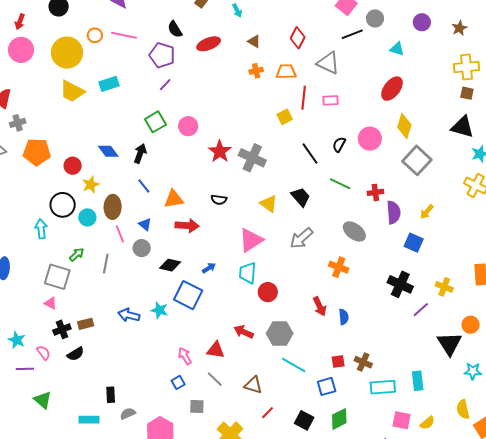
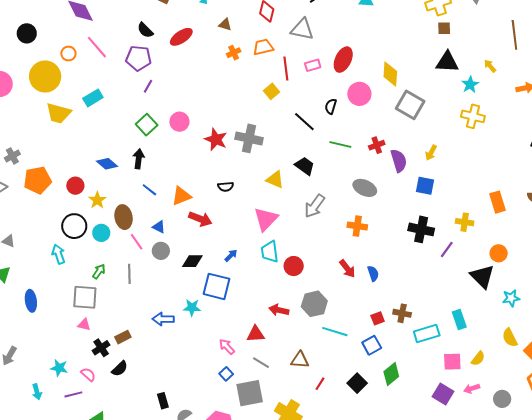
pink line: (124, 35) -> (97, 47), turned 50
red ellipse: (392, 89) -> (343, 60), moved
red arrow: (187, 226) -> (200, 219), turned 30
gray square: (197, 406) -> (250, 393), size x1.8
black square: (304, 420) -> (357, 383), turned 30

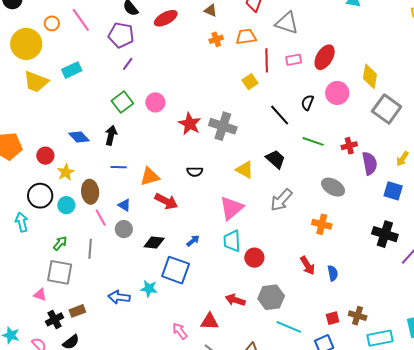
blue line: (149, 190) -> (119, 167), turned -42
gray square: (85, 297) -> (60, 272), moved

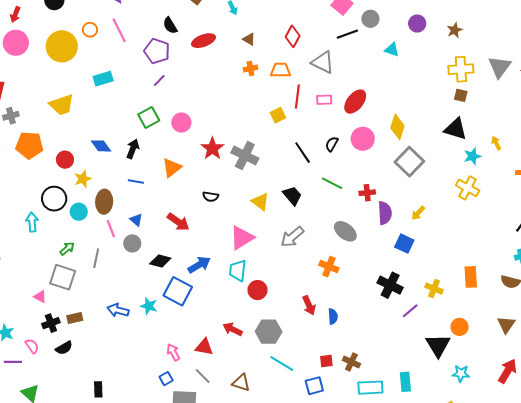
yellow trapezoid: (36, 82) -> (62, 105), moved, turned -48
orange triangle: (150, 177) -> (172, 168), moved, turned -30
blue arrow: (193, 241) -> (199, 265), size x1.6

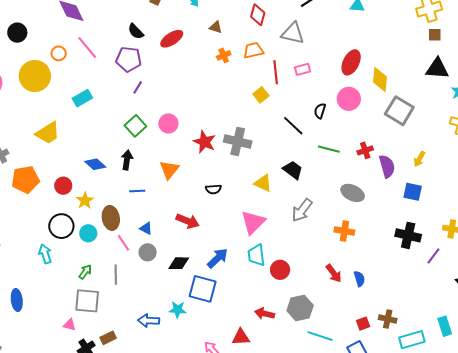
red ellipse: (355, 102) -> (351, 62), moved

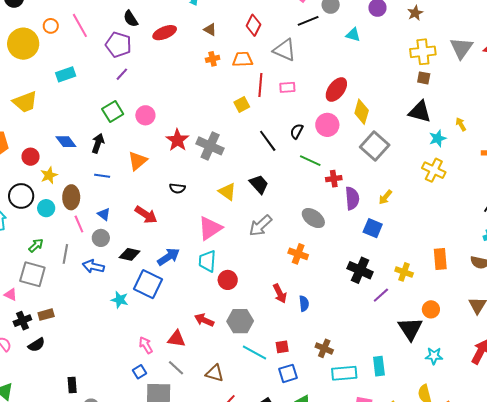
green line: (329, 149) -> (310, 161), moved
blue arrow: (149, 321) -> (93, 266), moved
red square: (363, 324) -> (282, 347), moved

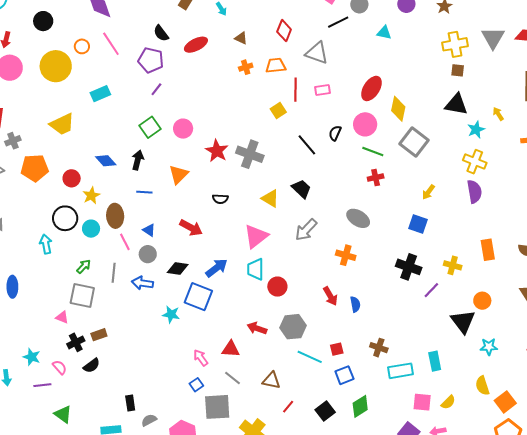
green line: (310, 161) -> (373, 152), moved
purple semicircle: (352, 198) -> (474, 192), moved

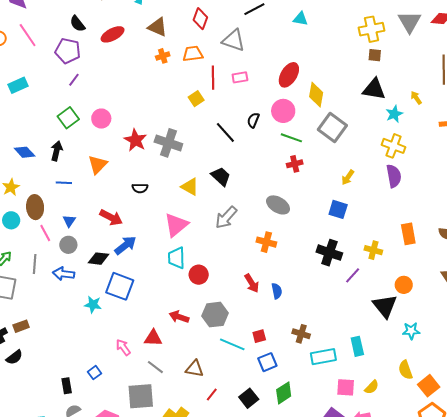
brown triangle: (241, 38) -> (157, 27), size x1.5
blue triangle: (149, 230) -> (69, 221), turned 32
blue arrow: (217, 268) -> (125, 245), moved
blue square: (196, 385) -> (94, 373), moved
black rectangle: (130, 403) -> (67, 386), moved

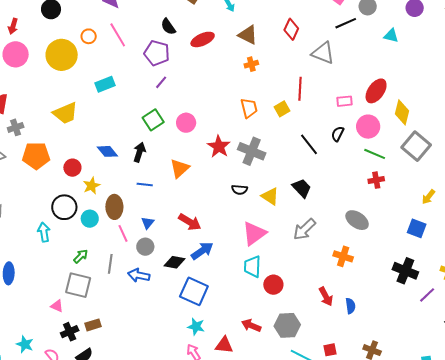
orange trapezoid: (193, 54) -> (249, 108), moved, turned 80
pink rectangle: (240, 77) -> (344, 101), moved
black semicircle: (140, 188) -> (240, 190), moved
cyan star: (93, 305) -> (196, 327), moved

